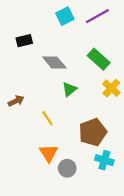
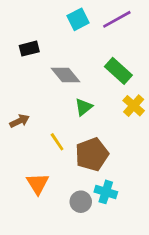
brown pentagon: (93, 132) -> (92, 154), moved
orange triangle: (49, 153) -> (38, 184), moved
cyan cross: (104, 160) -> (106, 192), moved

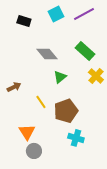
black rectangle: (29, 49) -> (24, 21), moved, turned 32
gray circle: (81, 202) -> (34, 151), moved

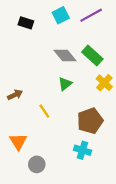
gray diamond: (47, 54) -> (65, 56), moved
brown pentagon: (66, 111) -> (90, 121), moved
orange triangle: (27, 132) -> (18, 142), moved

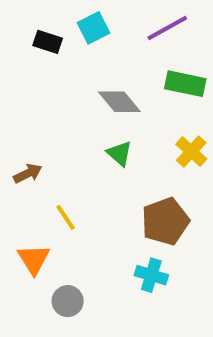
cyan square: (61, 15) -> (93, 28), moved
green rectangle: (92, 56) -> (185, 84), moved, turned -30
green triangle: (65, 84) -> (119, 154), turned -40
yellow line: (44, 111) -> (66, 217), moved

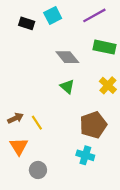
brown arrow: (28, 173) -> (15, 118), moved

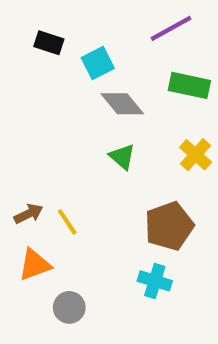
cyan square: (53, 15) -> (98, 63), moved
orange triangle: (19, 146) -> (35, 265), turned 42

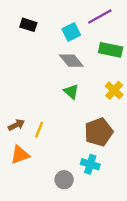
cyan square: (98, 63) -> (71, 32), moved
yellow line: (67, 222) -> (39, 130), turned 56
gray circle: (69, 307) -> (64, 180), moved

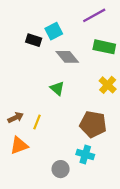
black rectangle: (28, 25) -> (34, 40), moved
cyan square: (71, 32) -> (54, 31), moved
green triangle: (71, 92) -> (57, 88), moved
brown pentagon: (99, 132) -> (93, 124), turned 30

